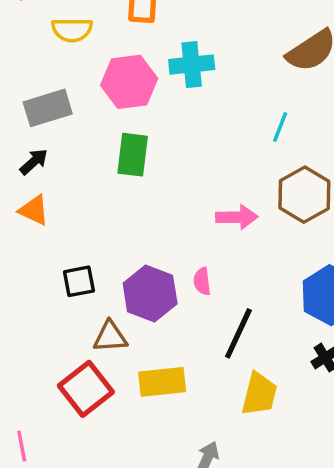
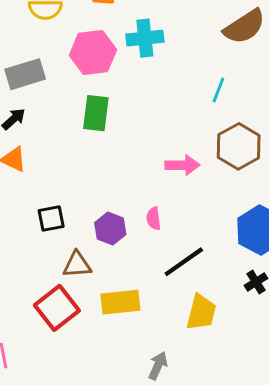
purple hexagon: (150, 293) -> (110, 229), size x0.7
black line: (238, 333) -> (184, 262), turned 30

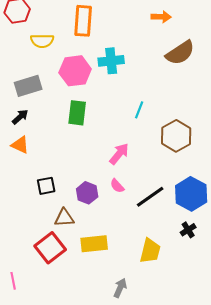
cyan line: (218, 90) -> (139, 110), moved
pink arrow: (182, 165) -> (119, 154), moved, turned -50
pink semicircle: (154, 218) -> (117, 186), turned -35
black line: (184, 262) -> (150, 197), moved

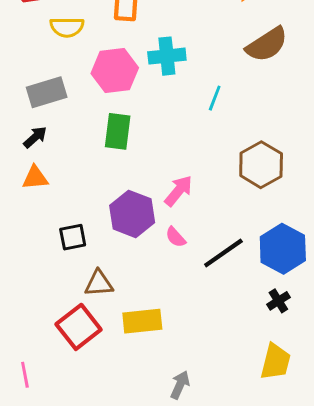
cyan line: (139, 110) -> (215, 98), moved
orange triangle: (20, 145) -> (35, 178), turned -30
purple hexagon: (87, 193) -> (132, 214), moved, size x1.4
yellow trapezoid: (150, 251) -> (276, 362), moved

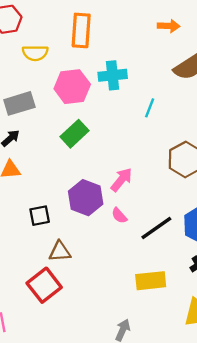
green rectangle: (118, 131) -> (74, 134), turned 40
yellow rectangle: (142, 321) -> (151, 281), moved

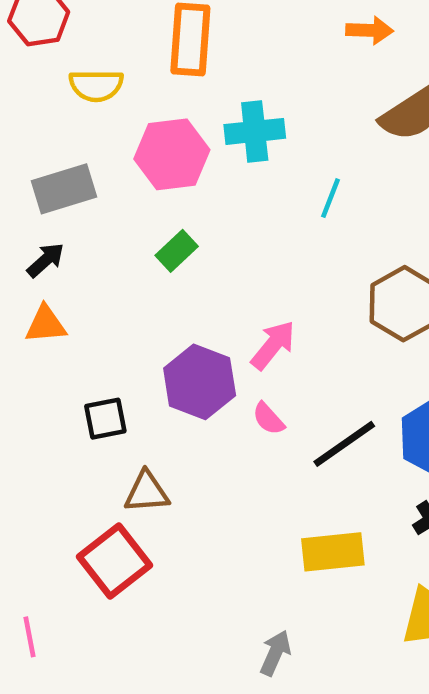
green rectangle: (74, 134) -> (177, 251), size x0.7

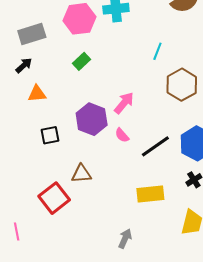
cyan line: (330, 198) -> (157, 51), moved
orange triangle: (46, 324) -> (37, 94), moved
brown triangle: (147, 492) -> (81, 174), moved

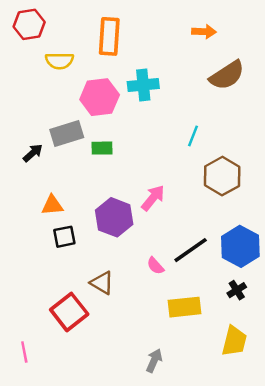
gray rectangle: (32, 34) -> (67, 134), moved
green rectangle: (81, 61) -> (102, 148), turned 42
orange triangle: (37, 94) -> (52, 205), moved
pink semicircle: (122, 135) -> (155, 266), moved
brown triangle: (81, 174) -> (102, 283), turned 35

